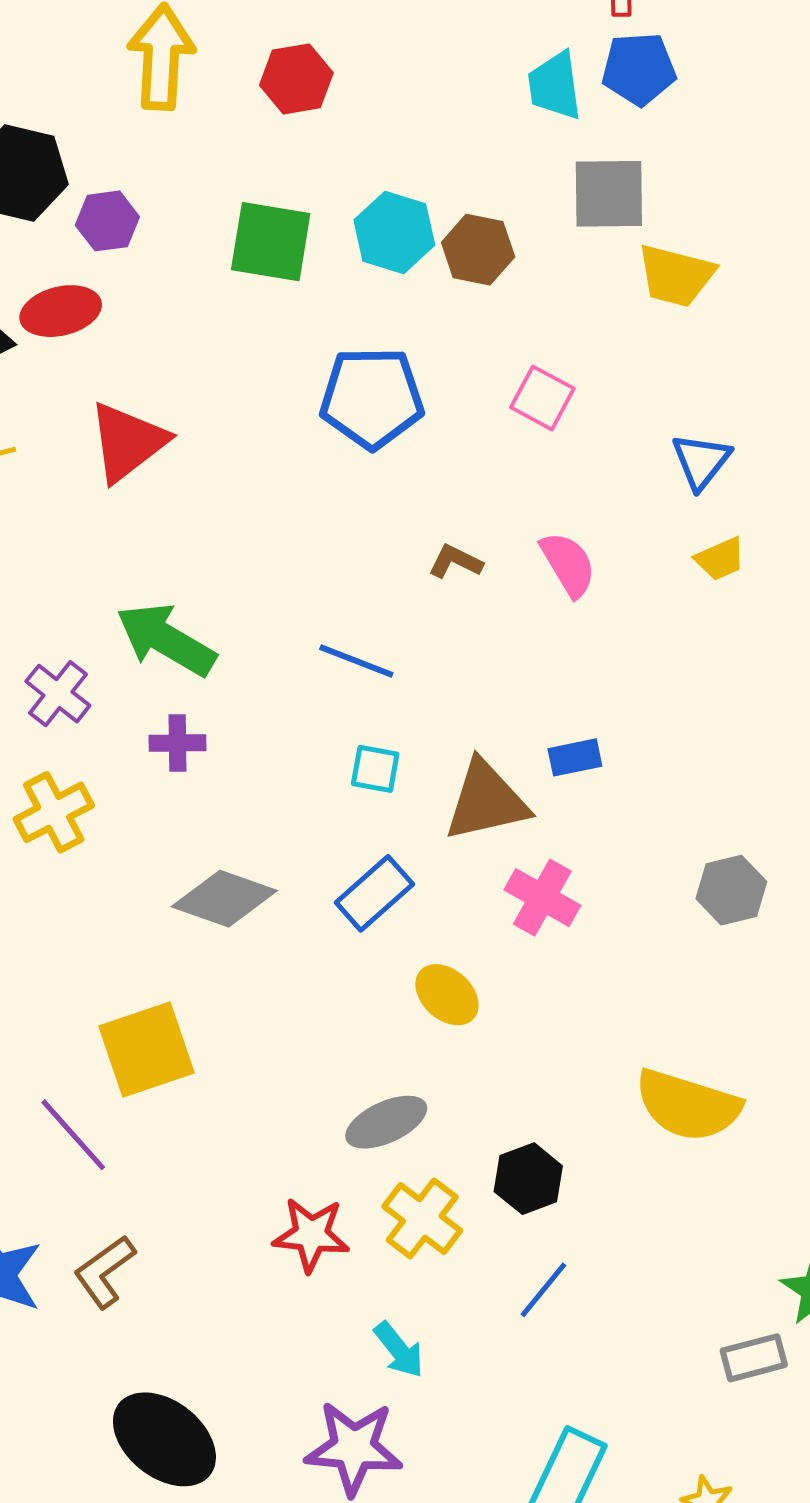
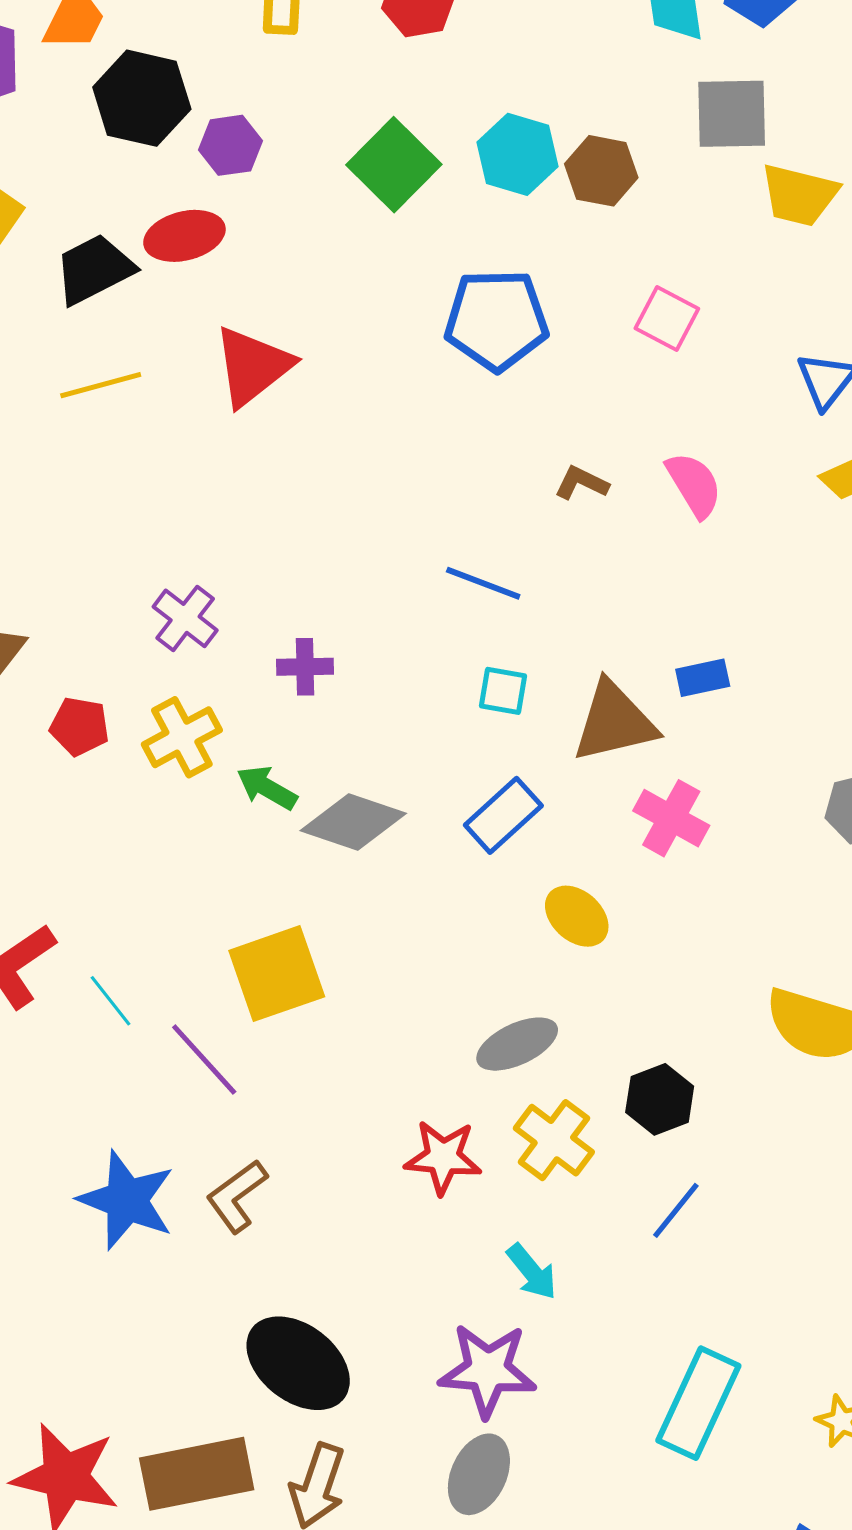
green square: (271, 242) -> (394, 165), turned 36
green arrow: (166, 640) -> (267, 788), moved, size x0.6

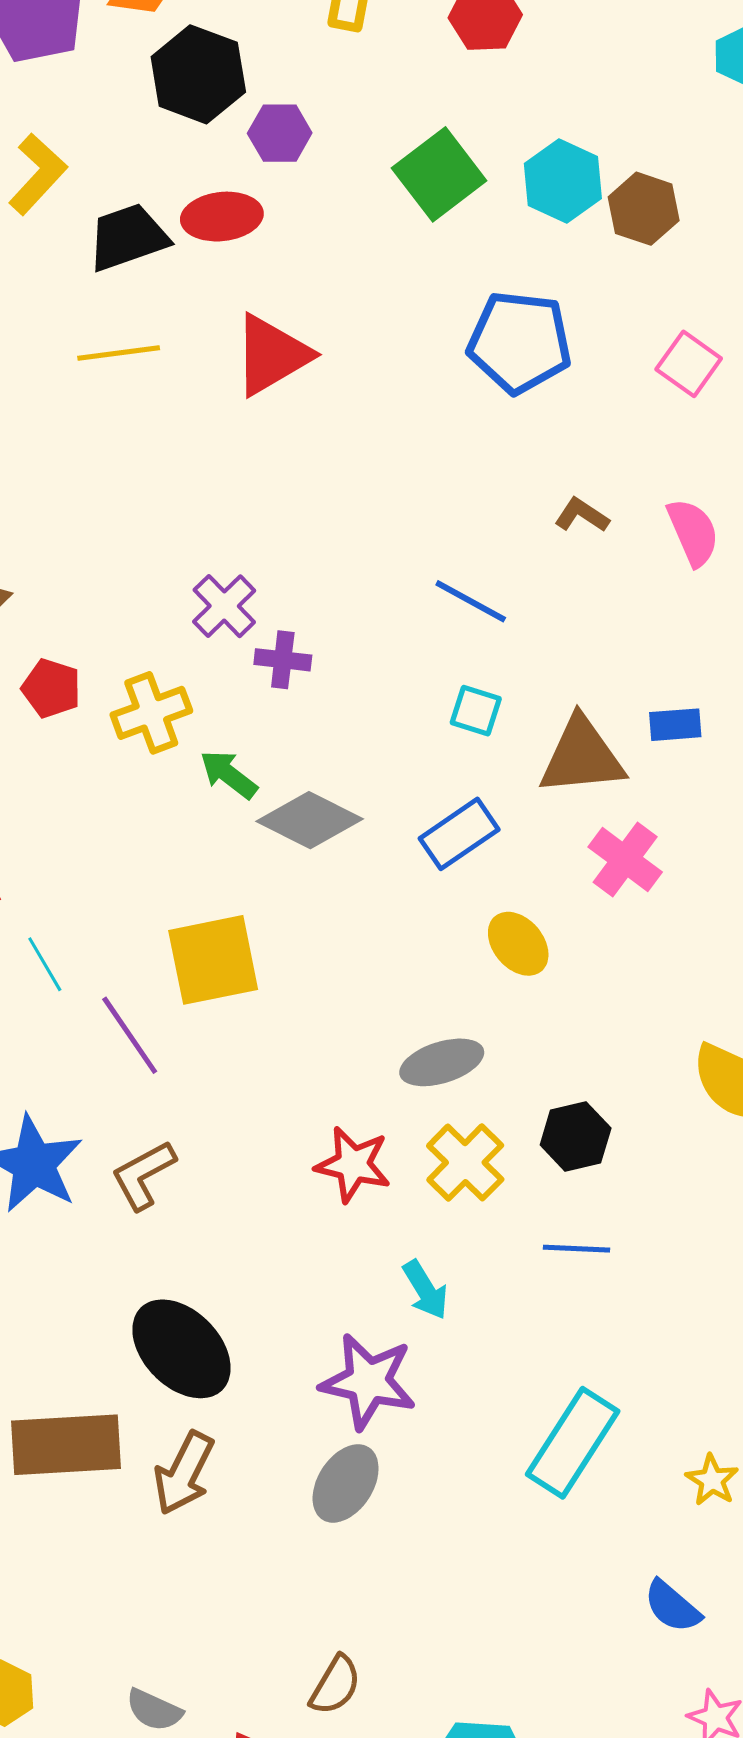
purple cross: (185, 618) -> (224, 606), moved
blue line: (676, 1210) -> (576, 1249), turned 46

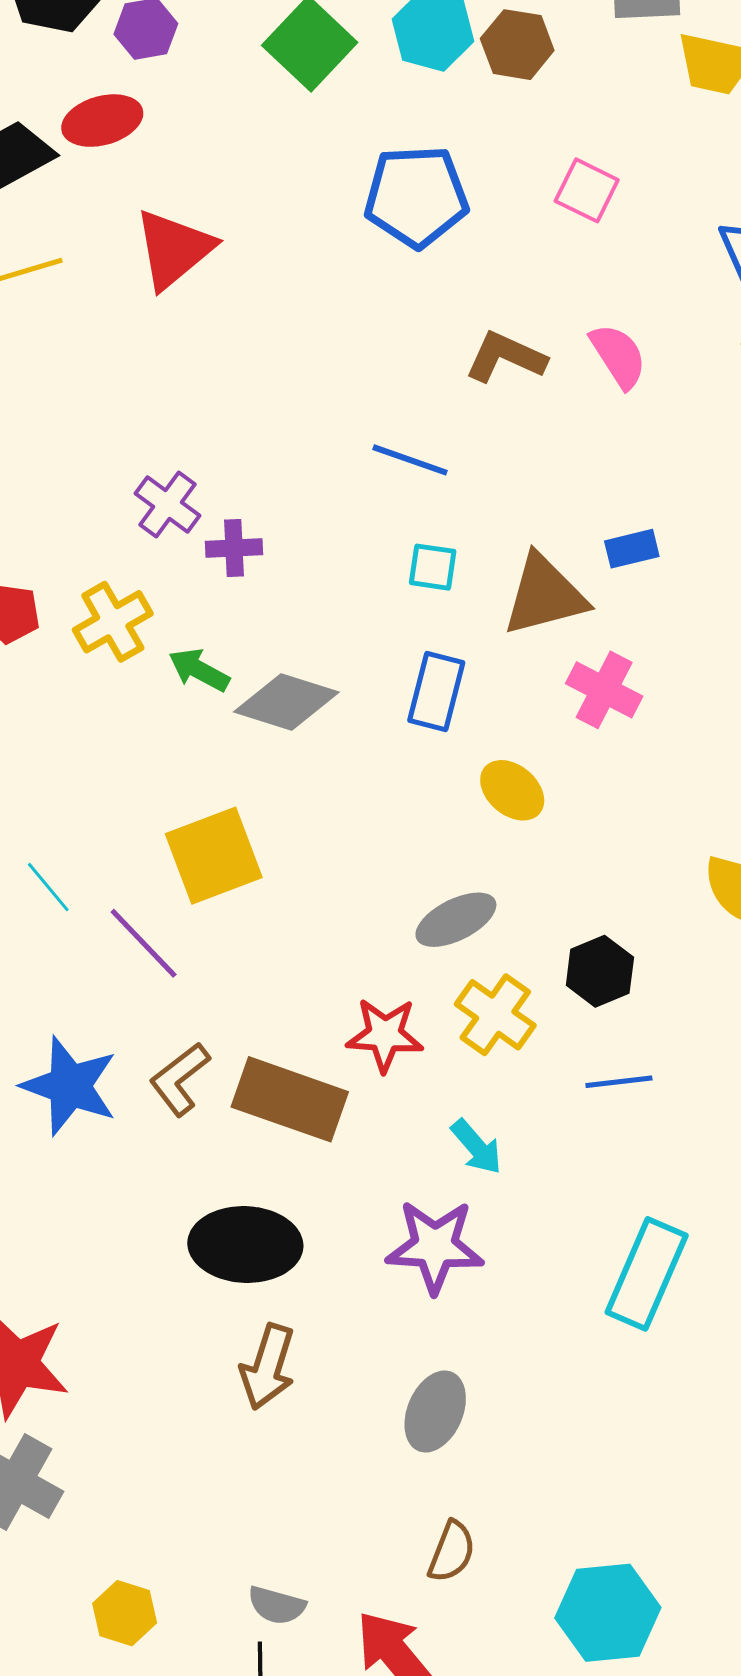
brown L-shape: (582, 515) -> (506, 357), size x1.5
blue rectangle: (459, 834) -> (436, 691), turned -32
black ellipse: (181, 1349) -> (245, 1245), turned -34
brown rectangle: (66, 1445) -> (290, 1099), moved, turned 32
gray ellipse: (346, 1483) -> (435, 1412), moved

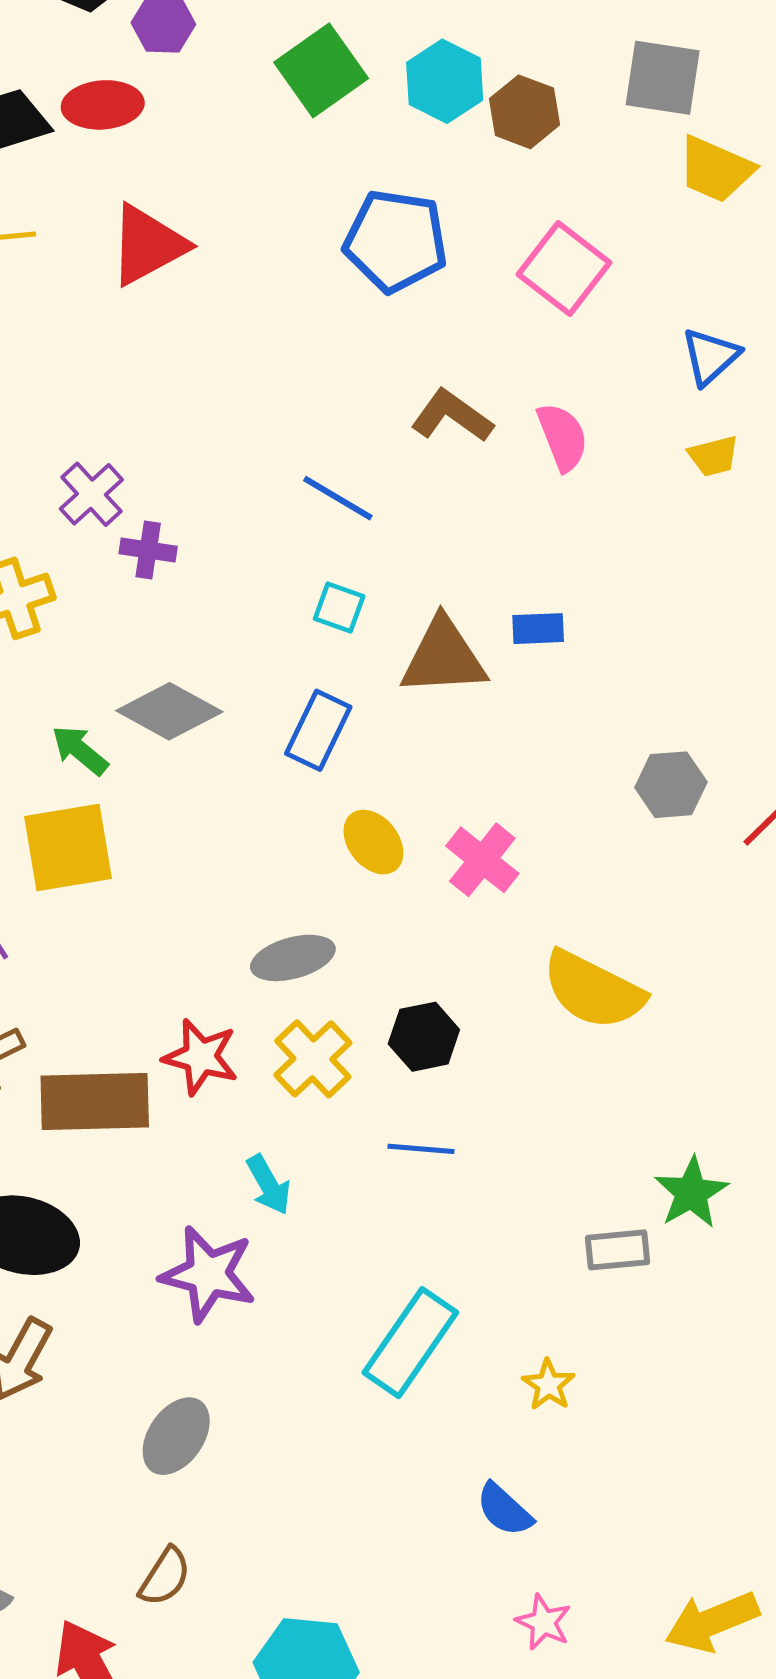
pink square: (587, 190) -> (564, 268), size x1.4
green arrow: (199, 670) -> (80, 750), moved
pink cross: (604, 690) -> (482, 860), moved
brown rectangle: (290, 1099) -> (95, 1102), turned -32

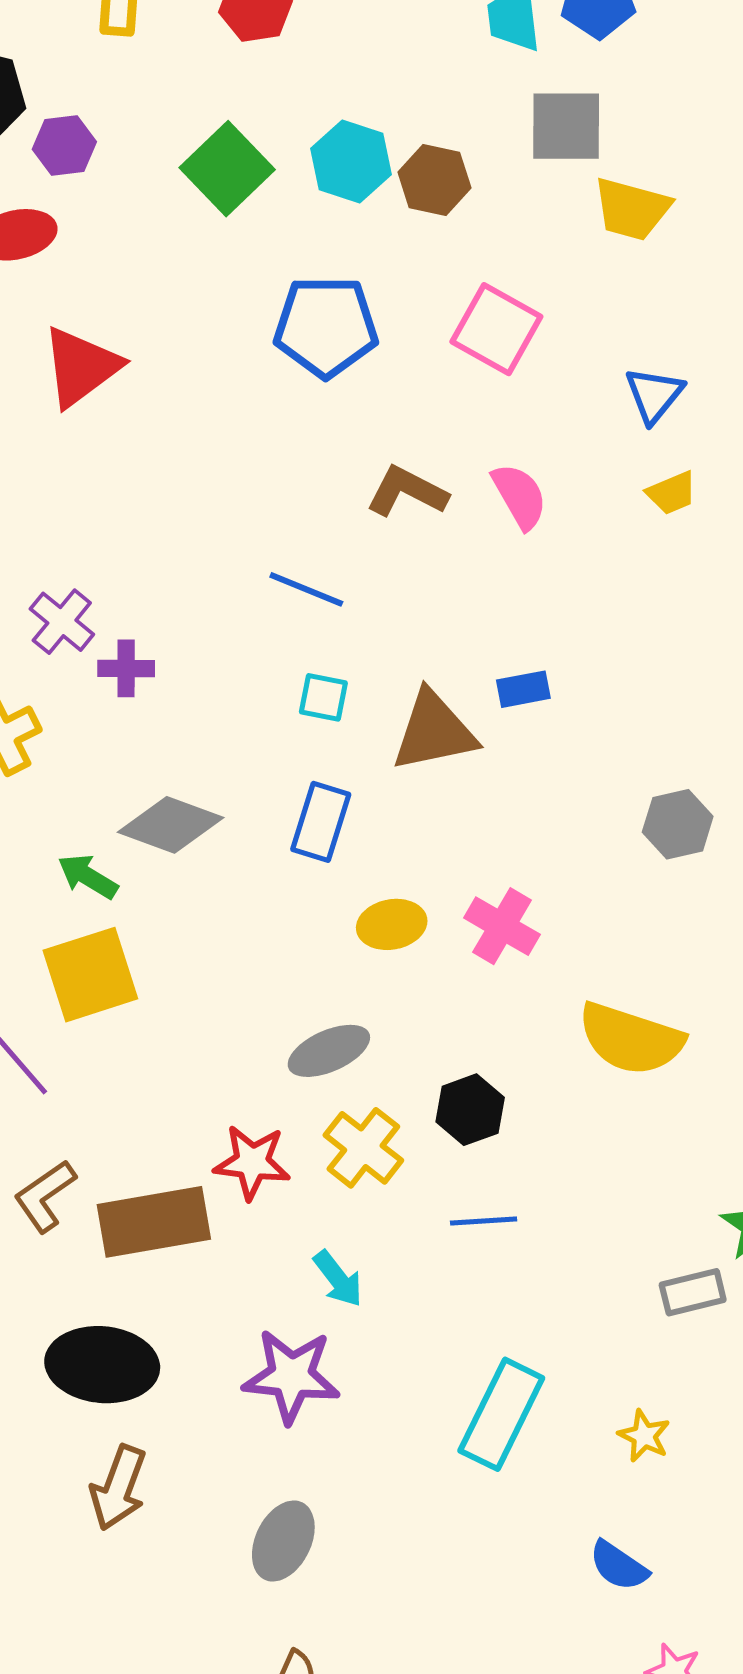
yellow ellipse: (373, 842) -> (392, 924), turned -54

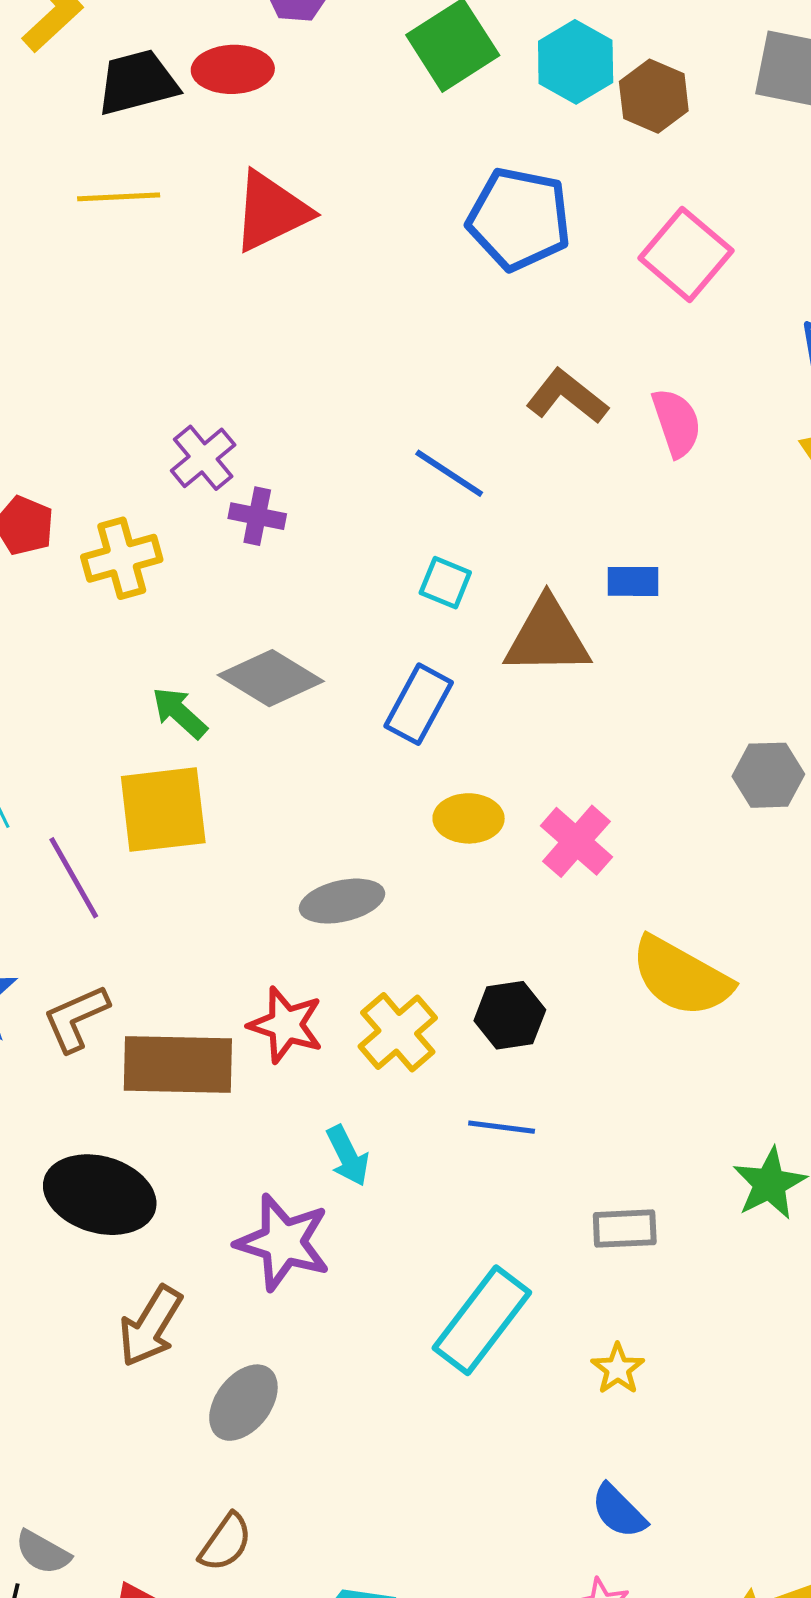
blue rectangle: (523, 689) -> (633, 581), moved
gray ellipse: (329, 1051) -> (342, 901), moved
gray rectangle: (693, 1292) -> (625, 1229), moved
brown arrow: (118, 1488) -> (150, 1326), moved
blue semicircle: (619, 1566) -> (619, 1511), moved

